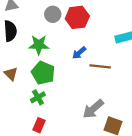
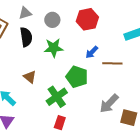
gray circle: (53, 14) -> (52, 20), moved
green pentagon: (43, 73) -> (77, 77), moved
green cross: (38, 97) -> (57, 97), size x1.5

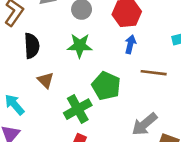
black semicircle: (26, 37) -> (32, 46), moved
blue arrow: (92, 52) -> (130, 44), moved, turned 144

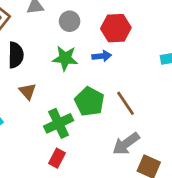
blue arrow: (130, 44) -> (102, 56), moved, turned 66
brown line: (154, 73) -> (126, 103), moved, turned 45

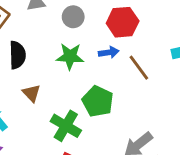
brown line: (126, 103) -> (139, 68), moved
green cross: (59, 123) -> (66, 126), turned -32

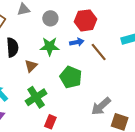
brown triangle: (31, 93) -> (31, 66), moved, turned 32
green cross: (66, 126) -> (36, 97), moved, turned 30

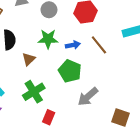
blue arrow: (77, 42) -> (73, 45), moved
gray arrow: (101, 106) -> (88, 97), moved

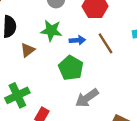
green cross: (34, 92) -> (17, 95), moved

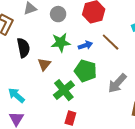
green cross: (17, 95) -> (64, 90), moved
gray arrow: (87, 98) -> (117, 83), moved

